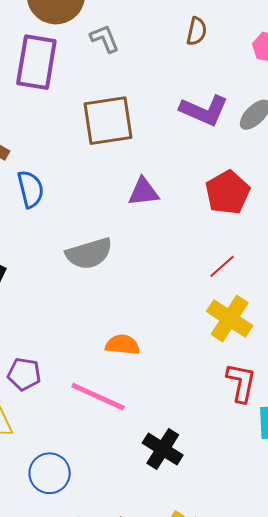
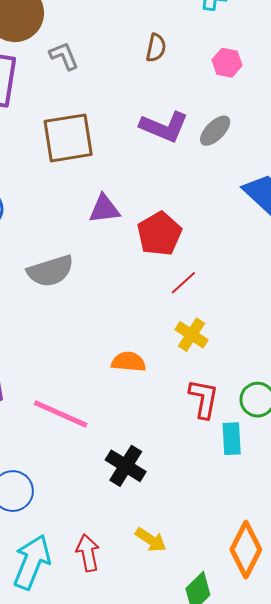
red pentagon: (227, 192) -> (159, 234), moved
yellow cross: (230, 318) -> (191, 335), size x0.7
orange semicircle: (122, 345) -> (129, 362), moved

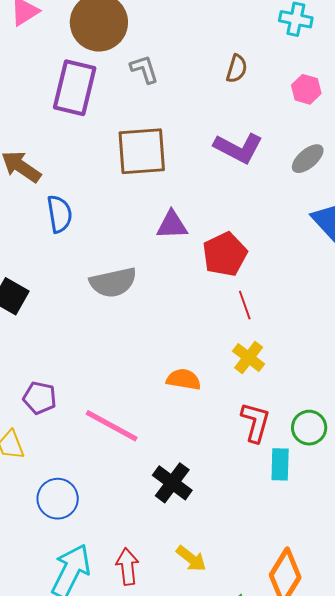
gray ellipse: (215, 131) -> (308, 159), moved
red line: (183, 283) -> (245, 305), turned -72

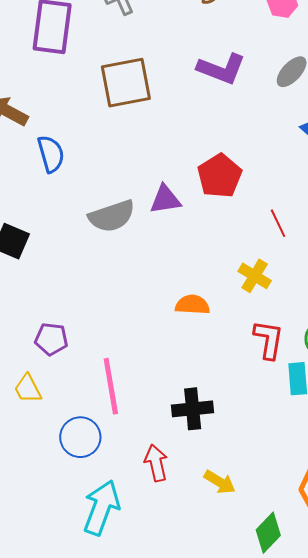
purple triangle: (172, 225) -> (165, 200), moved
red line: (245, 305) -> (278, 223), moved
pink line: (112, 426) -> (111, 386), moved, turned 58
black cross: (172, 483) -> (193, 409), turned -36
red arrow: (127, 566) -> (156, 463), moved

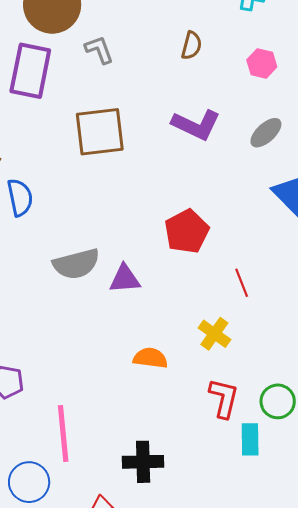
purple triangle: (165, 200) -> (125, 279), moved

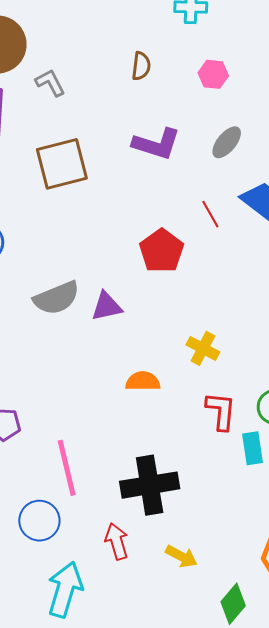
red line: (242, 283) -> (210, 214), moved
black cross: (143, 462) -> (150, 485), size x1.4

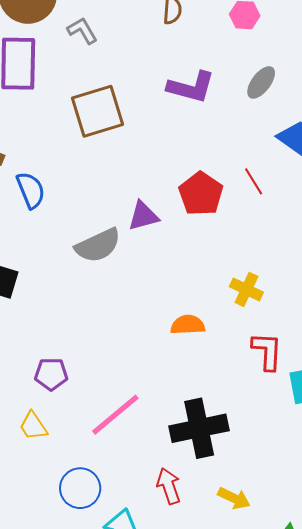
red line: (210, 214) -> (254, 181), moved
purple triangle: (107, 306) -> (143, 216), moved
pink line: (67, 468) -> (115, 415), turned 66
blue circle: (39, 521) -> (80, 488), moved

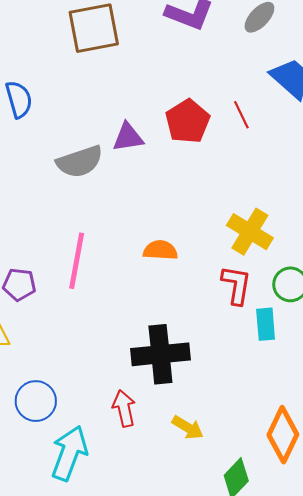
yellow cross: (246, 289) -> (250, 232), moved, size x1.4
pink line: (115, 415) -> (77, 261), moved, turned -46

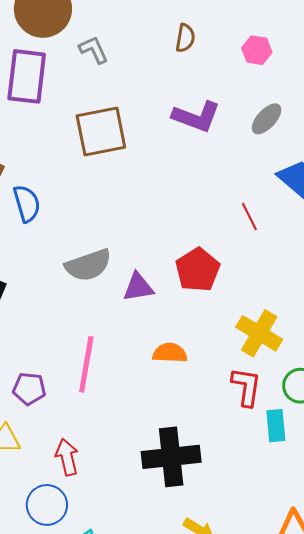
red pentagon: (188, 121) -> (198, 270), moved
purple triangle: (128, 137) -> (138, 287), moved
red arrow: (124, 408) -> (67, 457), moved

